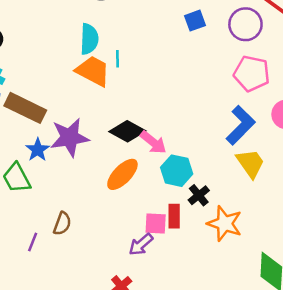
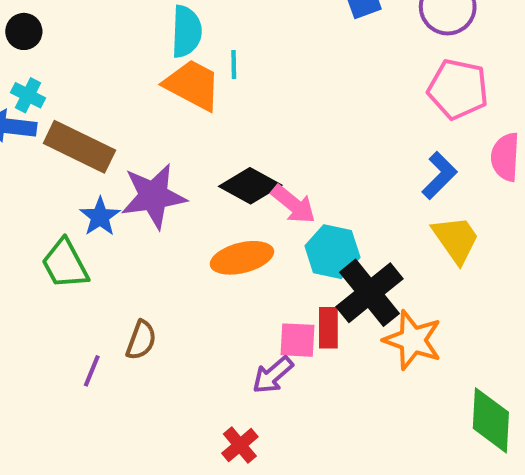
blue L-shape: (241, 125) -> (439, 175), size x0.7
orange ellipse: (122, 174) -> (242, 258), turned 32
black cross: (199, 195) -> (370, 293), size x1.8

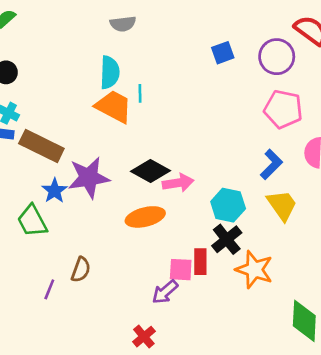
pink arrow: (293, 204) -> (178, 183), turned -48
cyan hexagon: (332, 252) -> (228, 205), moved
black cross: (370, 293) -> (227, 239), size x0.7

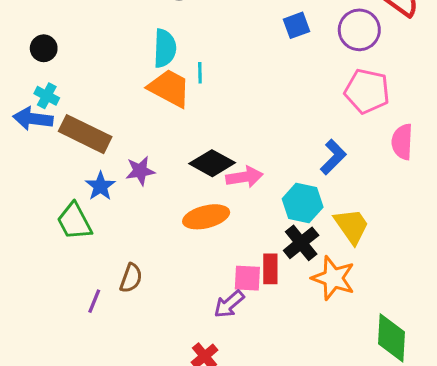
blue L-shape: (271, 164) -> (333, 157), moved
purple star: (89, 178) -> (140, 171), size x0.6
yellow trapezoid: (282, 205) -> (352, 226), moved

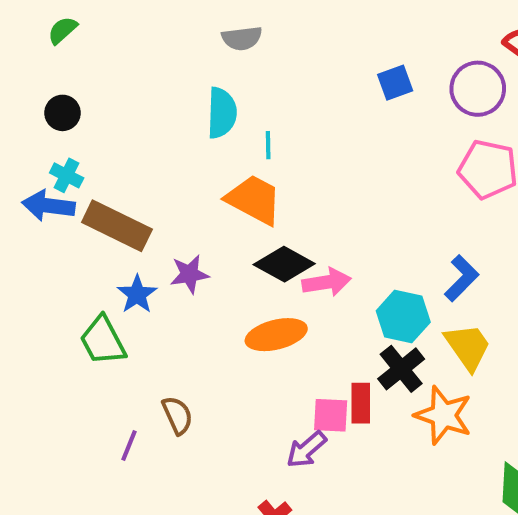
orange trapezoid: (169, 88) -> (254, 200), moved
blue L-shape: (333, 157) -> (462, 278), moved
brown semicircle: (131, 278) -> (177, 415), turned -44

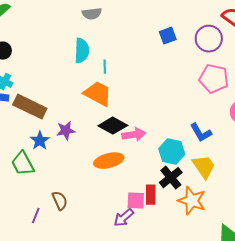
blue L-shape: (462, 278) -> (201, 133), turned 105

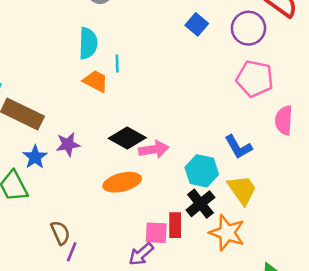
blue square: (168, 36) -> (197, 24), turned -30
orange trapezoid: (98, 94) -> (96, 81), moved, size x0.7
purple line: (36, 216) -> (72, 252), moved

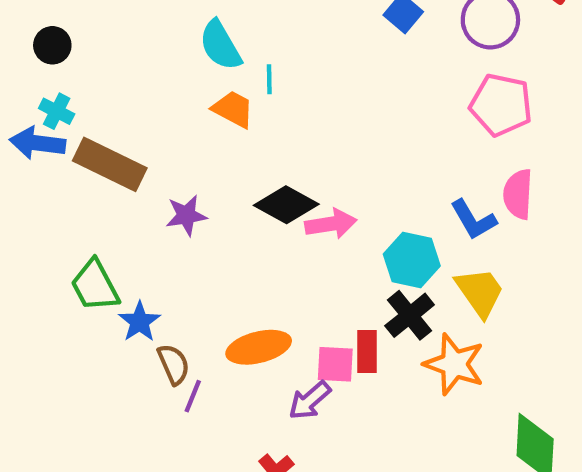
cyan semicircle: (88, 43) -> (220, 45), turned 148
pink semicircle: (284, 120) -> (518, 194), moved
blue star: (35, 157) -> (140, 322), moved
orange ellipse: (122, 182) -> (259, 347), moved

